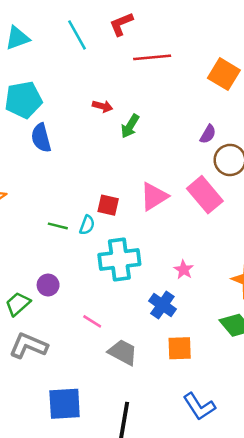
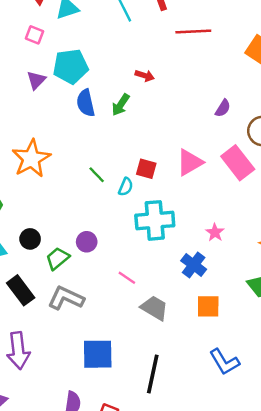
green arrow: (130, 126) -> (121, 105), moved
purple semicircle: (208, 134) -> (223, 108), moved
green line: (58, 226) -> (97, 175), moved, turned 30

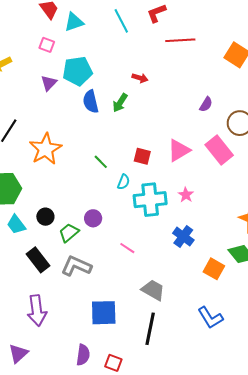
cyan semicircle: (126, 187) -> (124, 182), moved
pink star: (215, 232) -> (186, 195), moved
orange square: (208, 306) -> (214, 269), moved, turned 30
gray trapezoid: (154, 308) -> (153, 290), moved

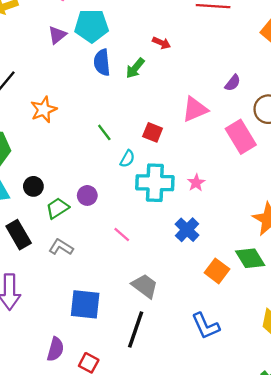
orange star: (46, 149) -> (44, 110), size x0.7
pink triangle: (179, 150) -> (195, 109), moved
gray L-shape: (76, 266) -> (61, 247), size x0.7

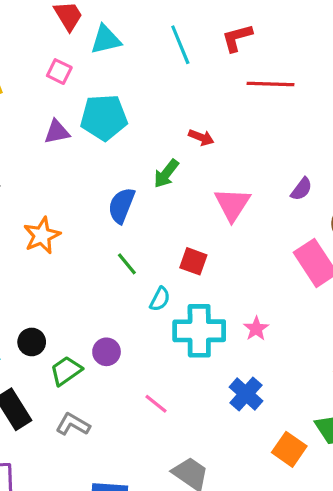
purple triangle: (57, 35) -> (57, 132), turned 30
blue semicircle: (102, 62) -> (121, 205), moved, turned 30
pink triangle: (195, 109) -> (232, 204), moved, turned -32

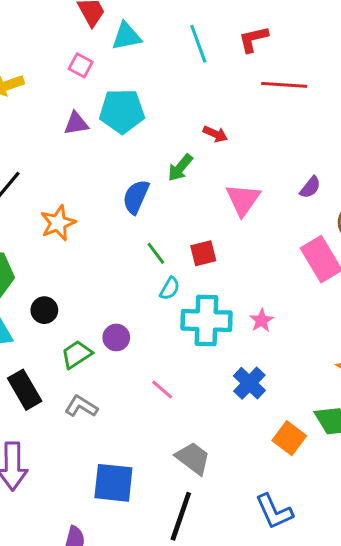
red square: (193, 261) -> (203, 253), turned -36
green line: (127, 264) -> (156, 253), moved
black circle: (32, 342) -> (44, 310), moved

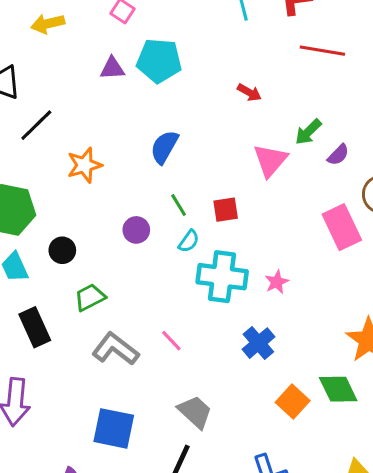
green arrow: (180, 168) -> (308, 132), moved
purple circle: (116, 338) -> (136, 230), moved
gray L-shape: (81, 406) -> (115, 349), moved, size x1.4

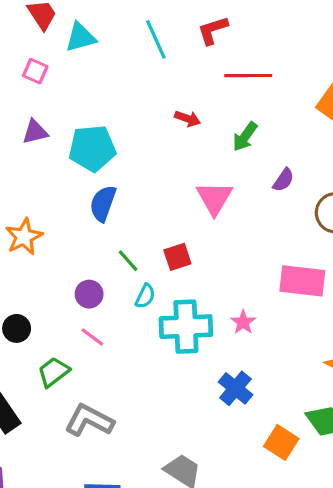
cyan pentagon: (159, 61) -> (92, 148), moved
red arrow: (249, 92) -> (188, 119), moved
green arrow: (308, 132) -> (245, 137), moved
pink rectangle: (342, 227) -> (302, 281), moved, turned -48
pink line: (171, 341) -> (92, 337), moved

